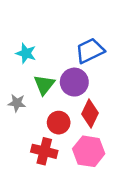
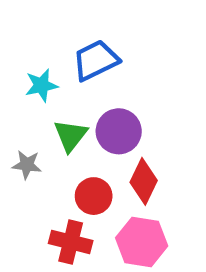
blue trapezoid: (90, 51) -> (96, 60), moved
cyan star: (26, 53) -> (41, 85), turned -30

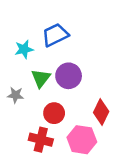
red diamond: (144, 181) -> (101, 112), moved

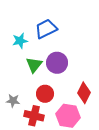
gray star: (16, 95) -> (13, 101), moved

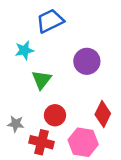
blue trapezoid: (46, 29) -> (50, 21), moved
purple circle: (57, 63) -> (87, 61), moved

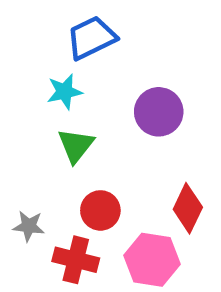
cyan star: (24, 50) -> (65, 92), moved

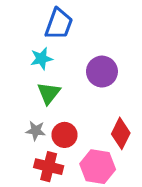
blue trapezoid: (91, 38) -> (59, 24), turned 136
gray star: (29, 226) -> (36, 131), moved

